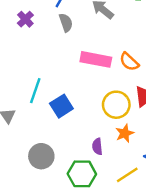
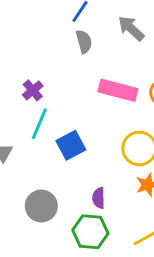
purple cross: (25, 19) -> (33, 90), moved
purple semicircle: (97, 146) -> (99, 198), moved

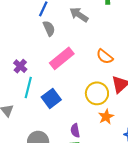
pink rectangle: (118, 90) -> (62, 58), moved, turned -45

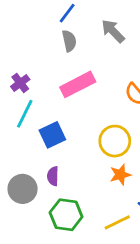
purple semicircle: (75, 130) -> (53, 176), moved

